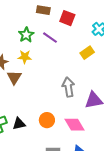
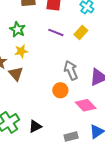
purple line: (50, 38) -> (56, 32), moved
orange circle: (47, 120) -> (60, 90), moved
black triangle: (19, 124) -> (35, 126), moved

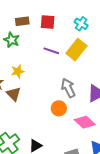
green star: (17, 29) -> (12, 40), moved
yellow rectangle: (81, 32) -> (76, 50), size x1.5

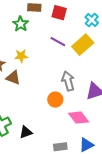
brown triangle: (14, 94) -> (13, 78), turned -35

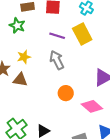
yellow rectangle: (83, 45) -> (82, 34), turned -65
gray arrow: (68, 81) -> (57, 60), moved

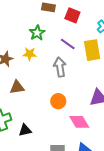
green star: (17, 26) -> (37, 33), moved
brown triangle: (20, 80) -> (17, 87), moved, turned -35

